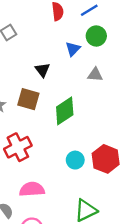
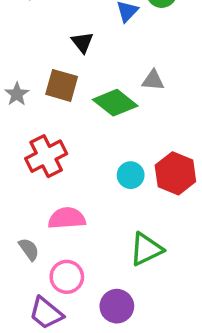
gray triangle: (95, 75) -> (153, 80), moved
green diamond: (65, 111) -> (115, 103), turned 72

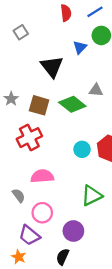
black triangle: (82, 42) -> (52, 67), size x1.6
brown square: (62, 85) -> (39, 105), moved

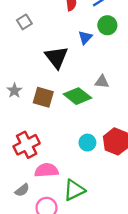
red cross: (29, 138) -> (27, 145), moved
gray semicircle: (19, 196) -> (22, 190), turned 88
green triangle: (92, 196) -> (74, 190), moved

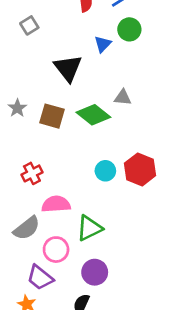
red cross: (27, 145) -> (32, 173), size x0.7
gray semicircle: (22, 190) -> (27, 228), size x1.5

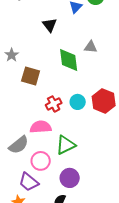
black triangle: (68, 68) -> (50, 25), size x0.7
green diamond: (93, 115) -> (69, 60), turned 45
brown square: (52, 116) -> (31, 76), moved
red cross: (32, 173) -> (54, 104), moved

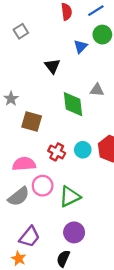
red cross: (54, 104) -> (57, 152), turned -35
pink semicircle: (41, 127) -> (24, 164), moved
pink circle: (41, 161) -> (43, 186), moved
purple trapezoid: (29, 182) -> (29, 237), turned -90

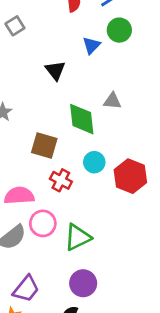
brown square: (32, 122) -> (44, 146), moved
cyan circle: (83, 150) -> (94, 162), moved

